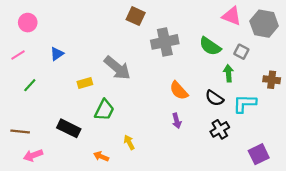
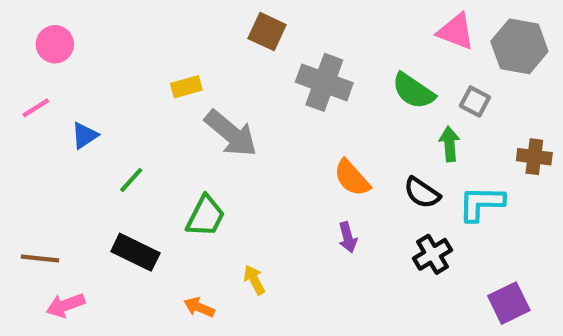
gray cross: (165, 42) -> (324, 82), turned 32
blue triangle: (57, 54) -> (85, 135), moved
yellow rectangle: (85, 83) -> (186, 87), moved
green line: (30, 85) -> (131, 180), moved

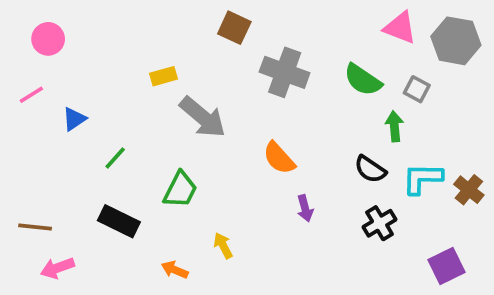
brown cross: (534, 157) -> (469, 190), moved, turned 32
orange semicircle: (352, 178) -> (279, 158), moved

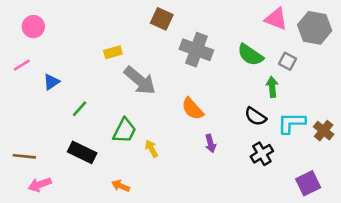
yellow arrow: (223, 246) -> (151, 149), moved

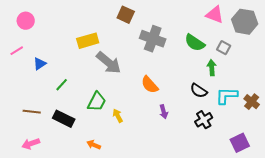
yellow rectangle: (113, 52) -> (88, 41), size x1.5
brown line: (24, 156) -> (32, 112), moved

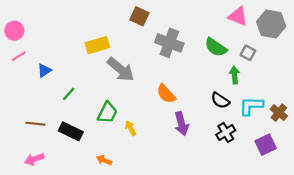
pink circle: (26, 21) -> (14, 31), moved
purple arrow: (164, 112) -> (181, 124), size x1.5
purple square: (240, 143) -> (266, 145), moved

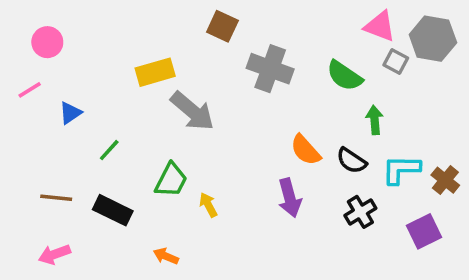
pink circle: (14, 31) -> (47, 42), moved
gray square: (248, 53) -> (396, 62), moved
orange semicircle: (166, 94) -> (306, 150), moved

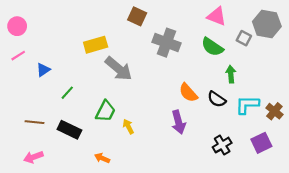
pink triangle: (380, 26) -> (217, 16), moved
pink circle: (47, 42) -> (17, 26), moved
black cross: (360, 212) -> (222, 145), moved

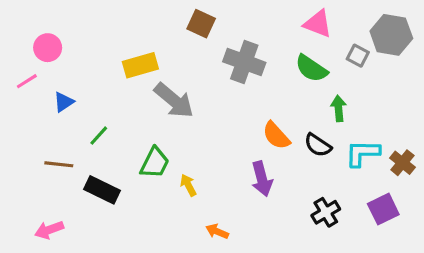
pink circle: (17, 26) -> (48, 48), moved
brown line: (35, 122) -> (59, 164), moved
orange arrow: (102, 158) -> (217, 231), moved

